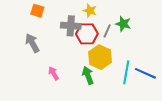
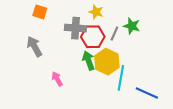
cyan line: (126, 72) -> (121, 78), moved
blue line: (145, 73) -> (147, 93), moved
green arrow: (88, 75) -> (88, 61), moved

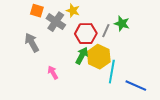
yellow star: (96, 12) -> (73, 11), moved
gray cross: (75, 28) -> (56, 22), moved, turned 30
green arrow: (88, 61) -> (82, 56), turned 48

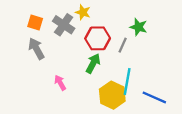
orange square: (37, 11) -> (35, 22), moved
gray line: (106, 31) -> (123, 45), moved
yellow hexagon: (99, 57) -> (112, 95), moved

